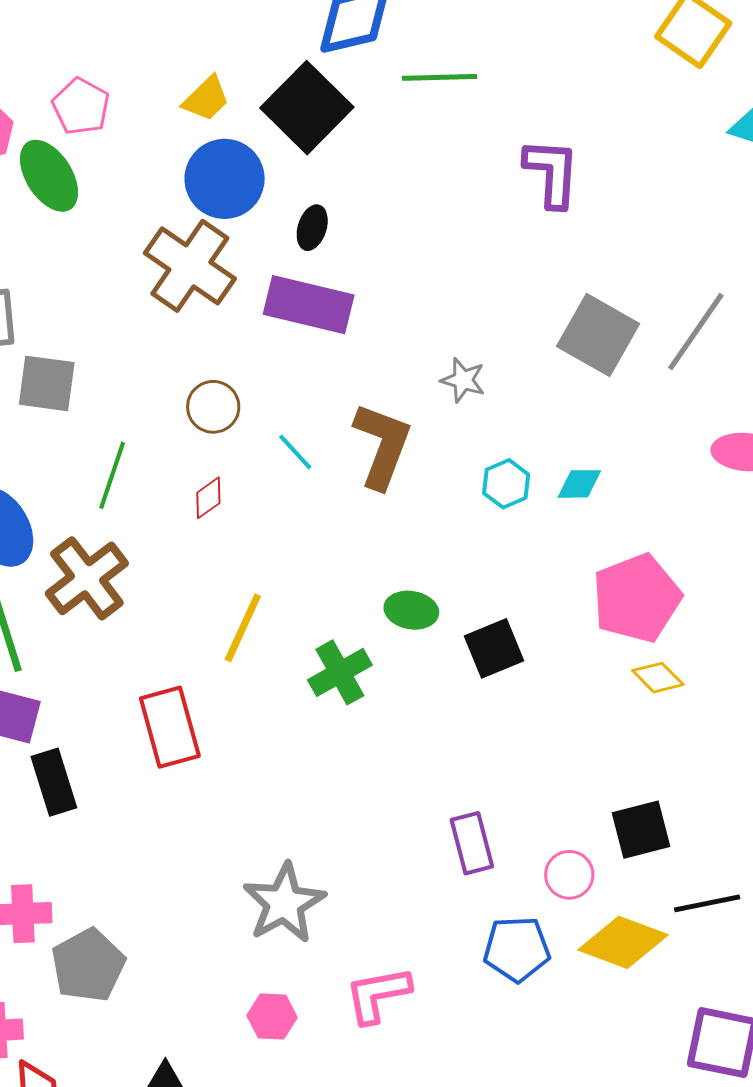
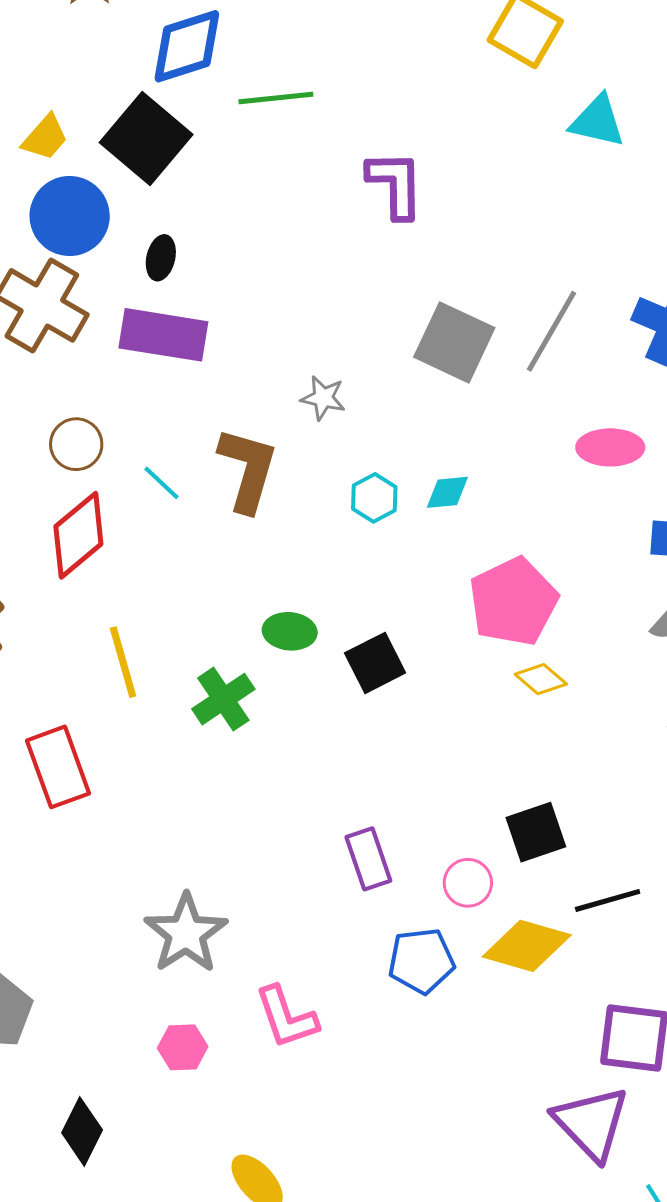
red diamond: (208, 498) -> (78, 535), size x2.0
yellow line: (243, 628) -> (123, 662), turned -36
pink L-shape: (378, 995) -> (286, 1017), turned -94

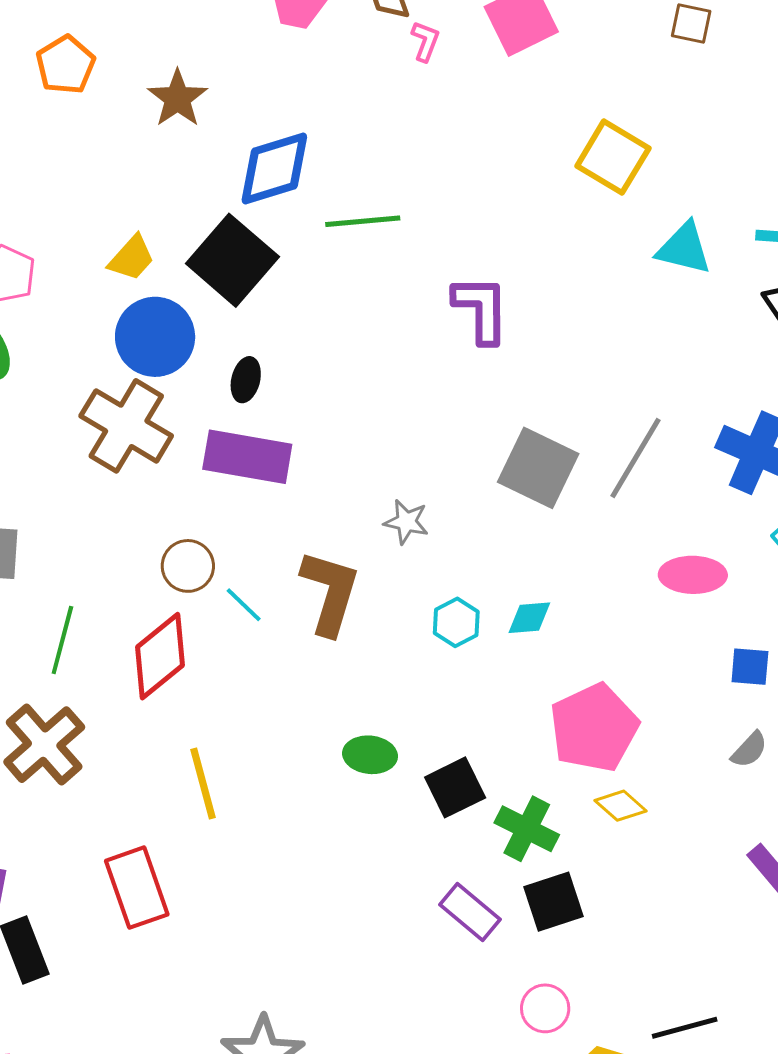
brown circle: (76, 444) -> (188, 566), moved
green cross: (223, 699) -> (527, 829), moved, turned -30
black square: (536, 832) -> (553, 902), moved
purple rectangle: (368, 859) -> (470, 912), moved, turned -32

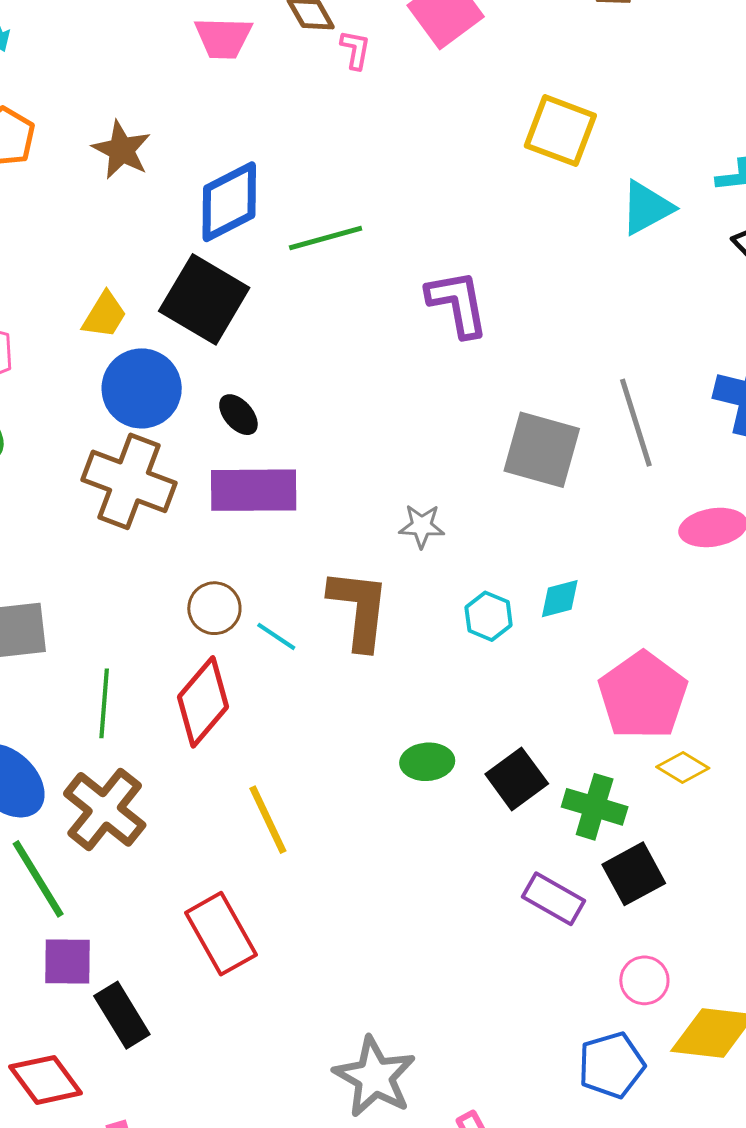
cyan triangle: (684, 248) -> (647, 208), turned -32
black ellipse: (246, 380) -> (238, 415), turned -45
gray line: (635, 458) -> (636, 423), turned -38

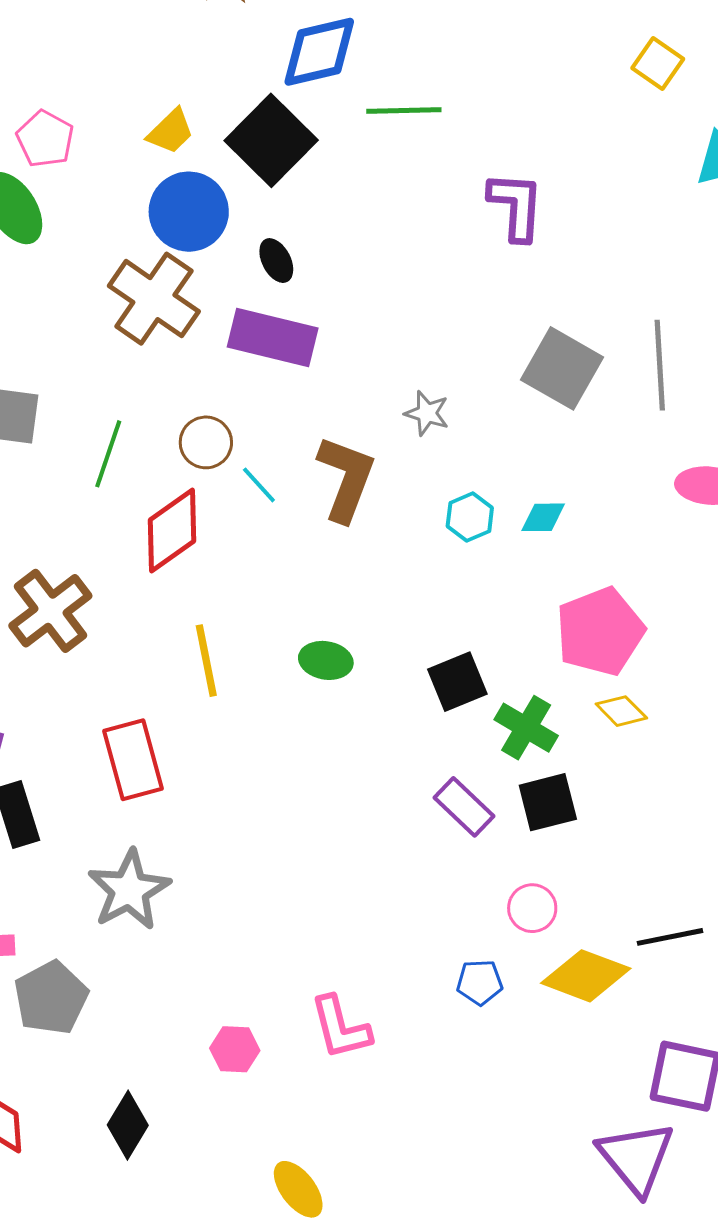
yellow square: (560, 131) -> (658, 63), size x0.7
green line: (104, 703) -> (108, 454), moved
green ellipse: (427, 762) -> (326, 660), moved
blue pentagon: (611, 1065) -> (480, 982), size x0.7
gray star: (375, 1077) -> (129, 890), moved

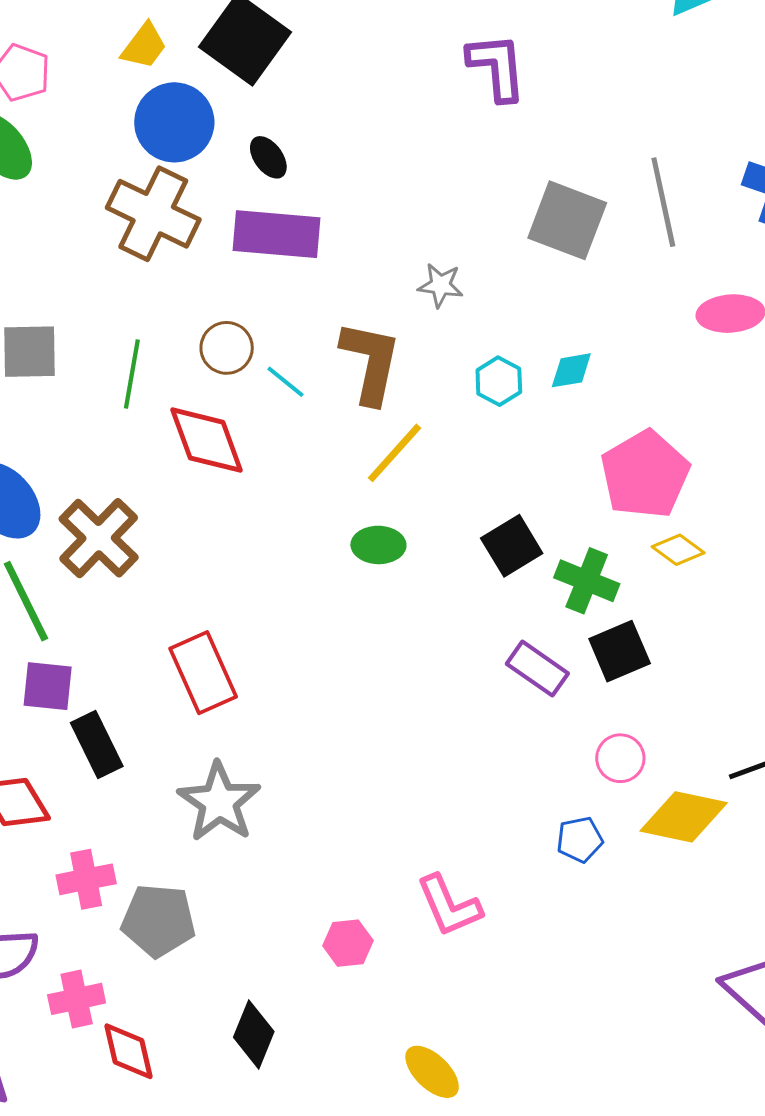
red diamond: (172, 530) -> (207, 440), turned -66
yellow line: (206, 661) -> (395, 453), moved, turned 62
gray pentagon: (51, 998) -> (158, 920), turned -30

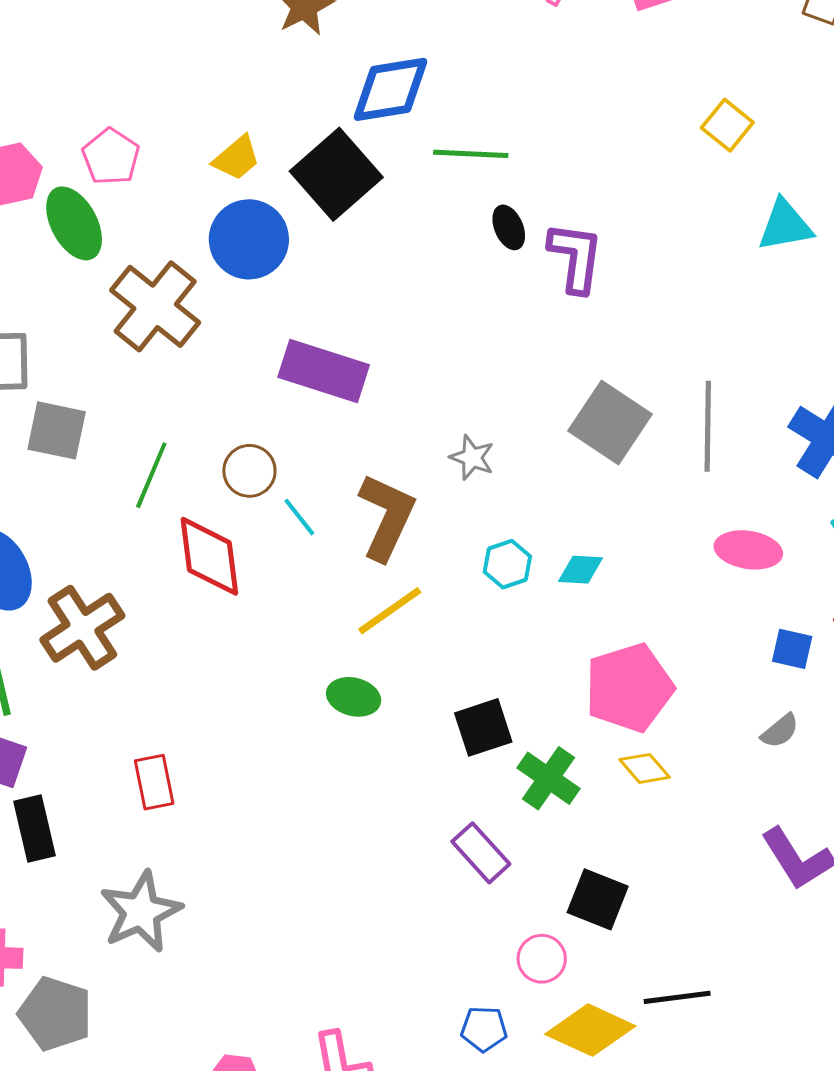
black ellipse: (268, 157) -> (509, 227), moved
brown cross: (153, 214) -> (155, 306), moved
black square: (620, 651) -> (598, 899), moved, turned 32
red rectangle: (203, 673) -> (154, 782), size x0.7

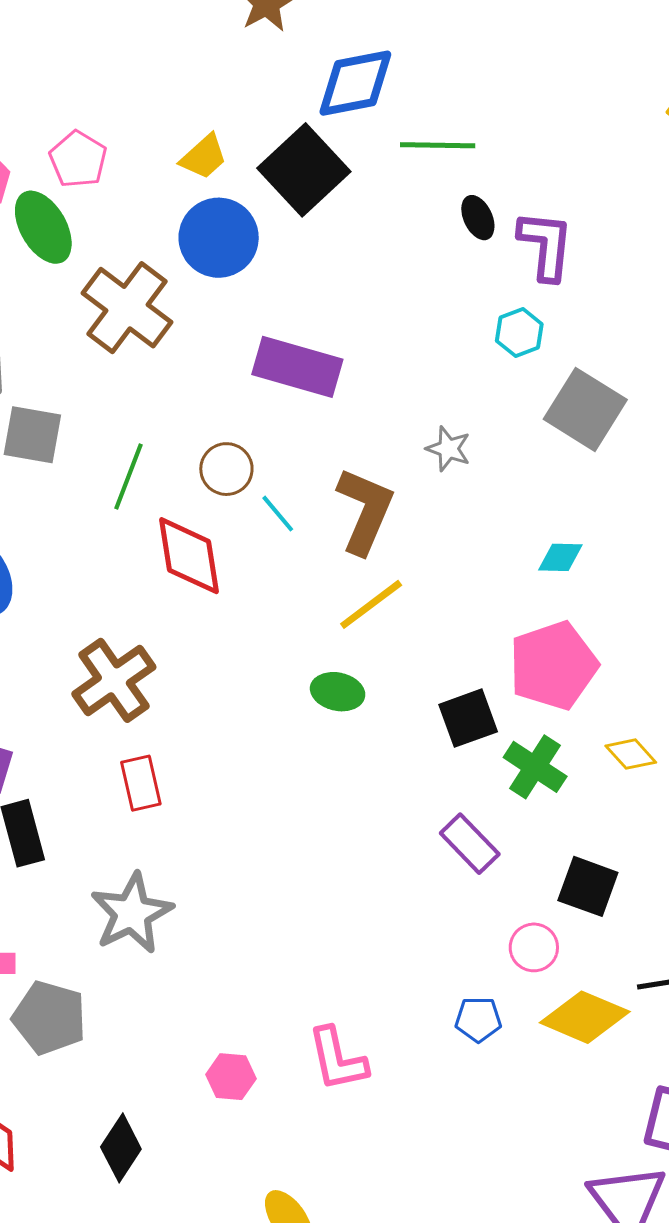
cyan hexagon: (507, 564) -> (519, 332), moved
brown cross: (82, 628) -> (114, 680), moved
pink pentagon: (629, 688) -> (553, 665), moved

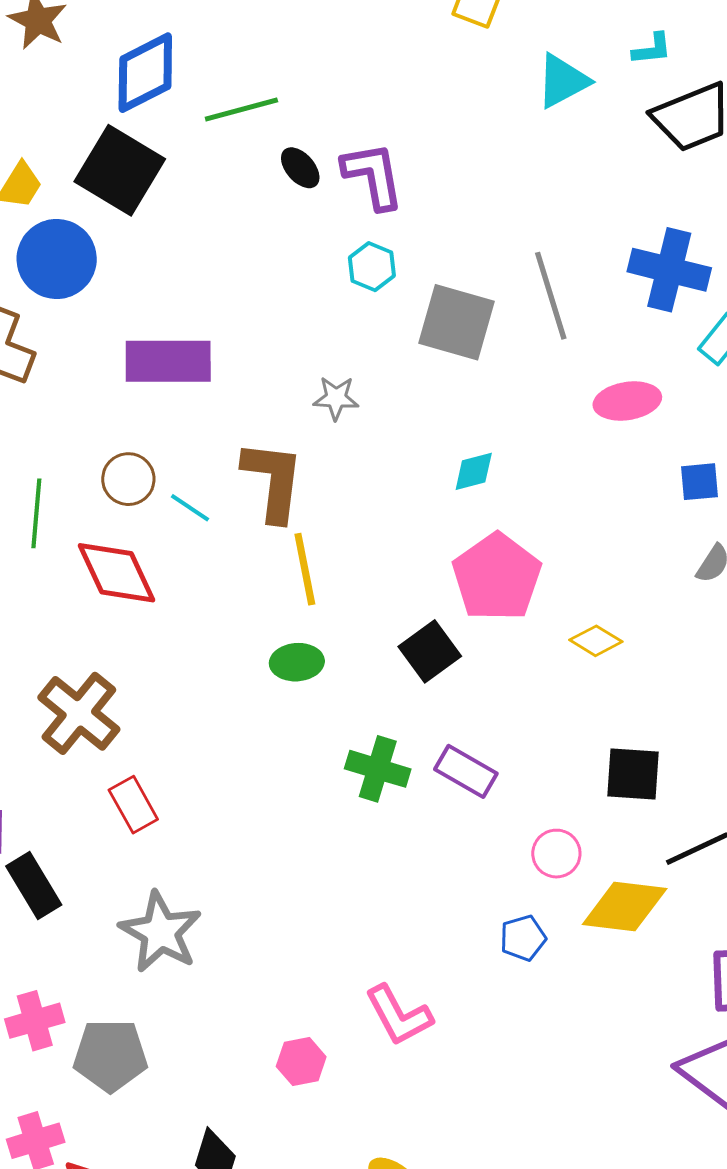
yellow line: (371, 604) -> (305, 569), turned -48
green cross: (535, 767) -> (378, 769), moved
black square: (588, 886) -> (633, 774), moved

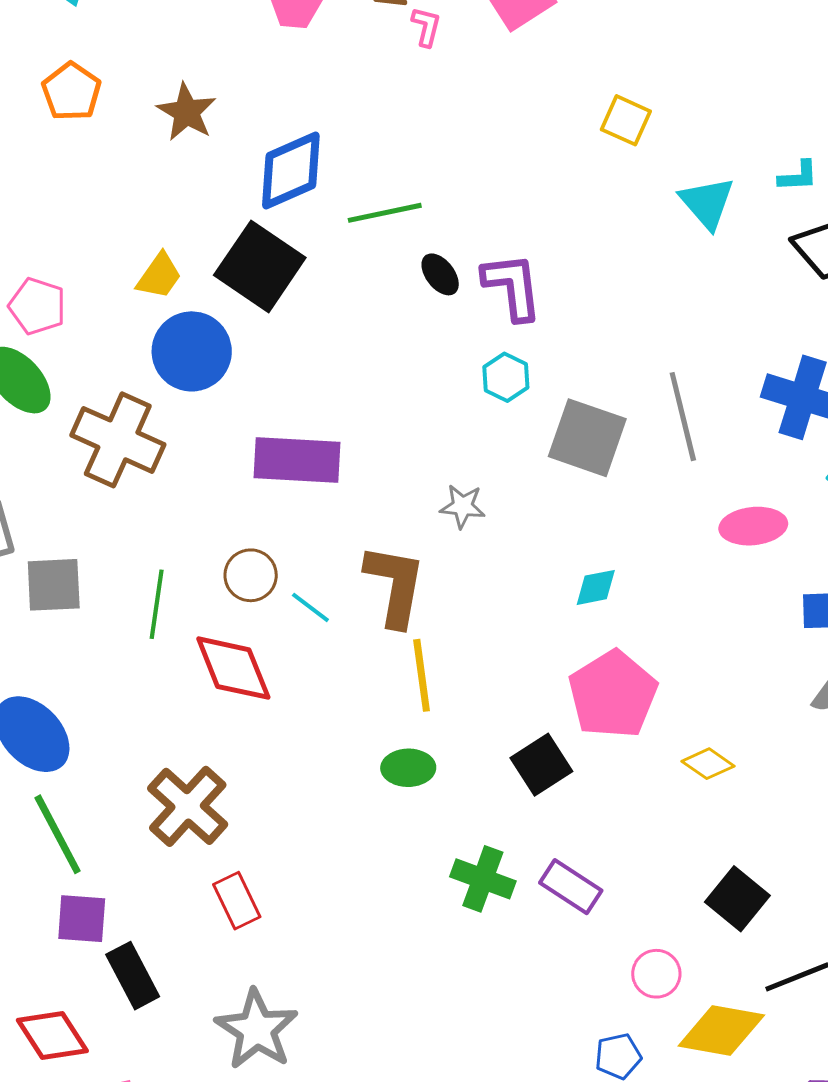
cyan triangle: (563, 81) -> (707, 203), turned -46
black square: (633, 774) -> (737, 899), turned 32

